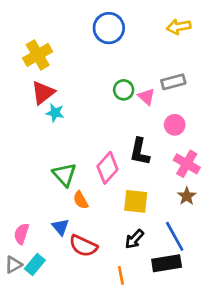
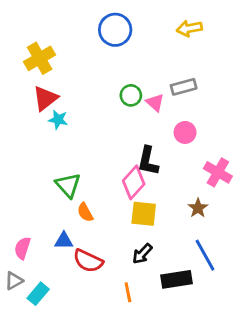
pink cross: (187, 164) -> (218, 172), moved
pink diamond: (107, 168) -> (134, 182), moved
blue triangle: (60, 227) -> (64, 241), turned -48
blue line: (175, 236) -> (205, 255), moved
cyan rectangle: (35, 265) -> (38, 294), moved

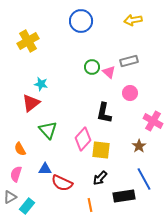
red triangle: (45, 98) -> (31, 103), moved
pink diamond: (134, 182) -> (83, 139), moved
orange semicircle: (85, 212) -> (20, 149), moved

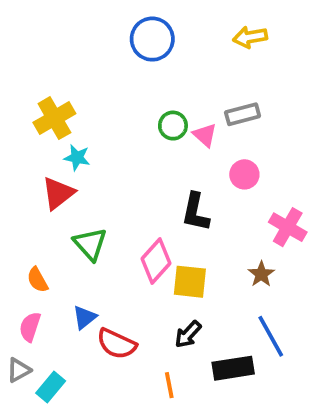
yellow cross: (28, 41) -> (54, 118), moved
blue triangle: (45, 169) -> (85, 317), turned -40

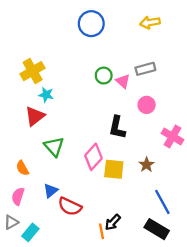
brown star: (261, 274) -> (147, 165), moved
black arrow: (188, 334) -> (113, 222), moved
black rectangle: (233, 368) -> (157, 229), moved, turned 40

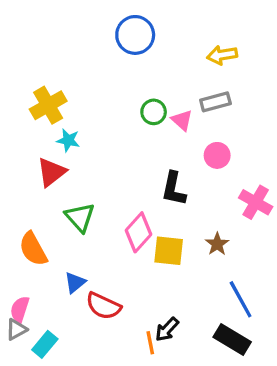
yellow arrow: (150, 22) -> (222, 55), moved
orange semicircle: (22, 168) -> (33, 249), size x1.5
pink semicircle: (18, 196) -> (20, 309), moved

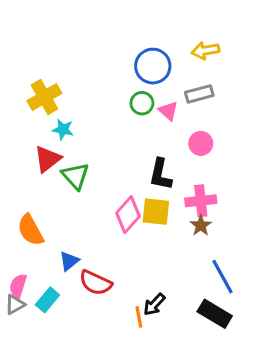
blue circle: (135, 35) -> (153, 66), moved
pink cross: (256, 202) -> (201, 201), moved, turned -36
green triangle: (80, 217) -> (75, 176), moved
yellow square: (169, 251) -> (156, 212), moved
cyan rectangle: (45, 344) -> (47, 300), moved

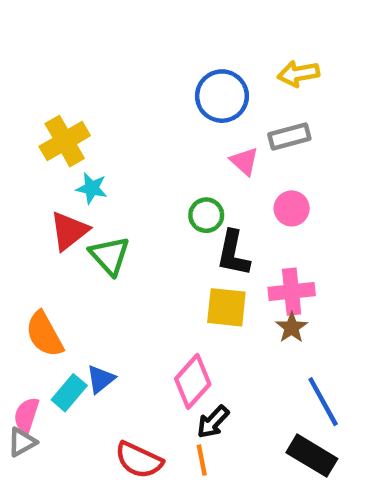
green circle: (142, 103) -> (206, 215), moved
pink diamond: (128, 215) -> (193, 381), moved
red semicircle: (95, 283) -> (139, 460), moved
cyan rectangle: (47, 300) -> (69, 393), moved
black arrow: (154, 304) -> (213, 422), moved

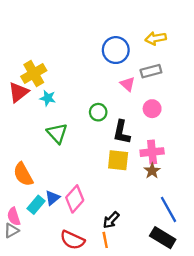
green circle: (206, 215) -> (98, 112), moved
red triangle: (69, 231) -> (18, 92), moved
pink diamond: (193, 381) -> (75, 199), moved
pink semicircle: (26, 415) -> (14, 217), turned -36

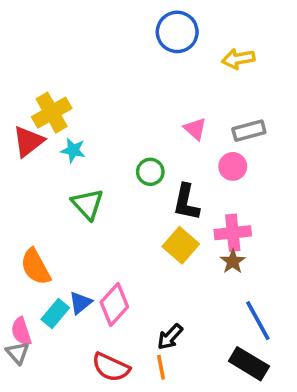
blue circle: (116, 50) -> (177, 32), moved
gray rectangle: (151, 71) -> (249, 131), moved
yellow square: (118, 160) -> (181, 245), turned 35
gray triangle: (11, 231) -> (18, 353), turned -42

